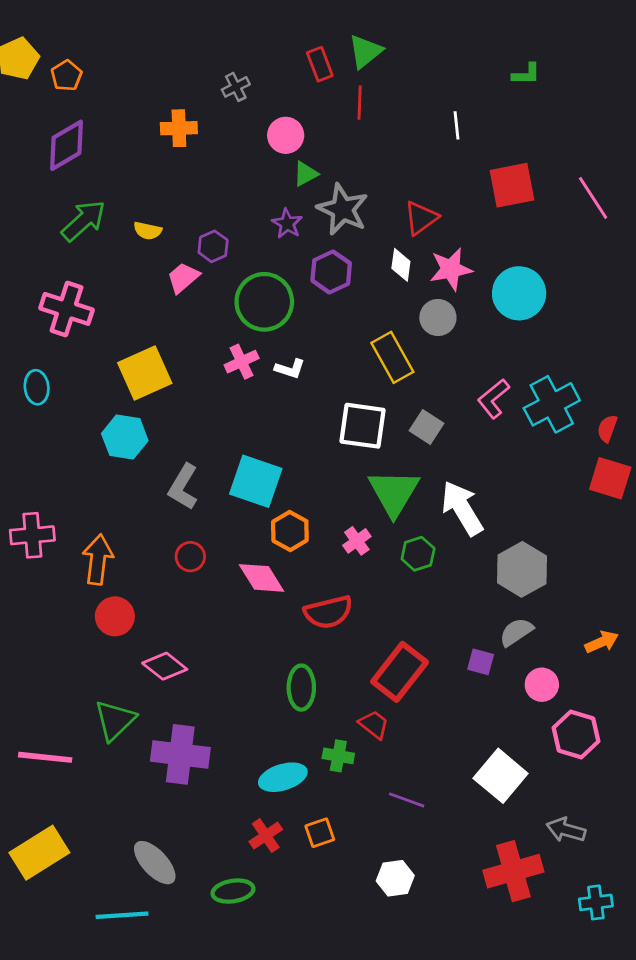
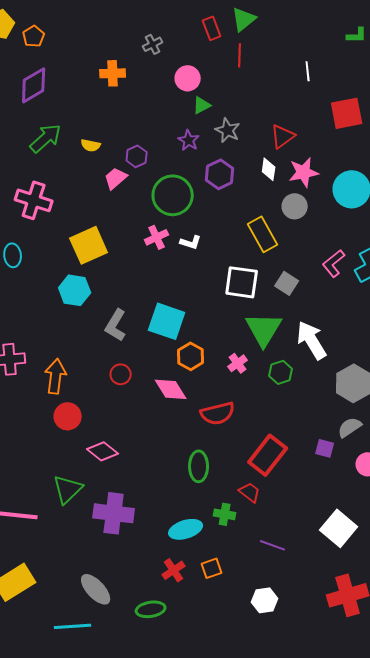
gray star: (343, 209) -> (228, 130), size x0.7

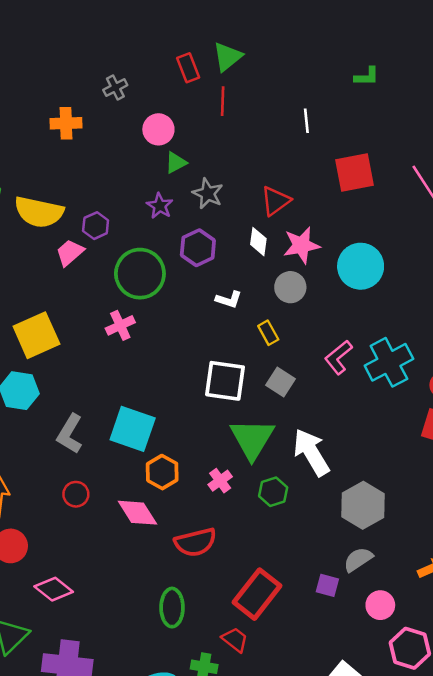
yellow semicircle: (91, 145) -> (39, 212), size x2.0
yellow rectangle: (263, 234) -> (268, 333), moved, size x0.6
white L-shape: (191, 242) -> (229, 299), moved

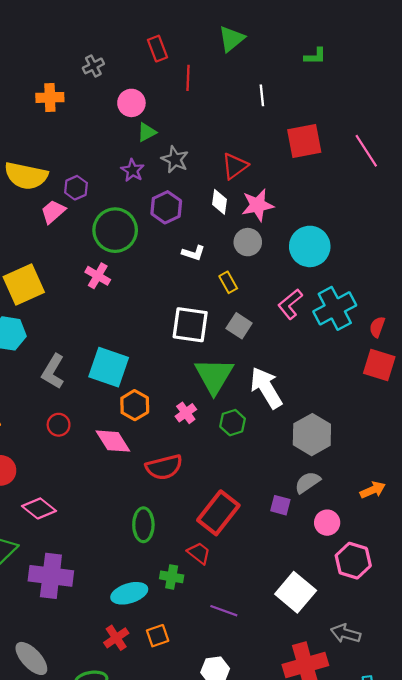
green triangle: (227, 57) -> (231, 39), moved
cyan circle: (361, 266) -> (310, 246), moved
pink cross: (120, 325) -> (98, 276), turned -35

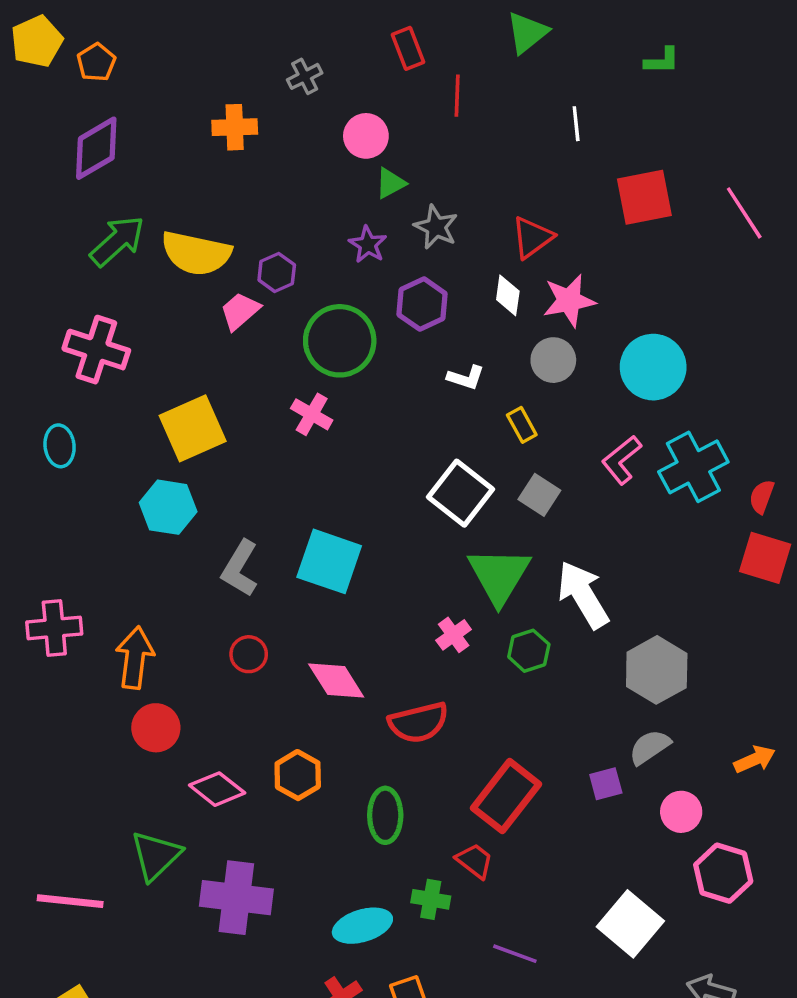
white square: (190, 325) -> (461, 493), turned 30
orange hexagon: (135, 405) -> (298, 775), moved
purple square: (280, 505) -> (606, 784), turned -30

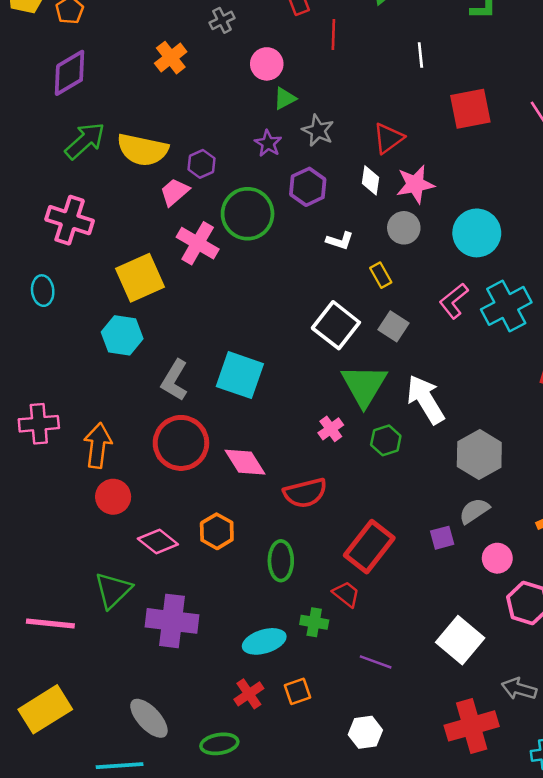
orange cross: (235, 127) -> (171, 58), turned -36
pink cross: (312, 414) -> (198, 243), moved, size x1.4
red circle: (249, 654) -> (181, 443), size x2.0

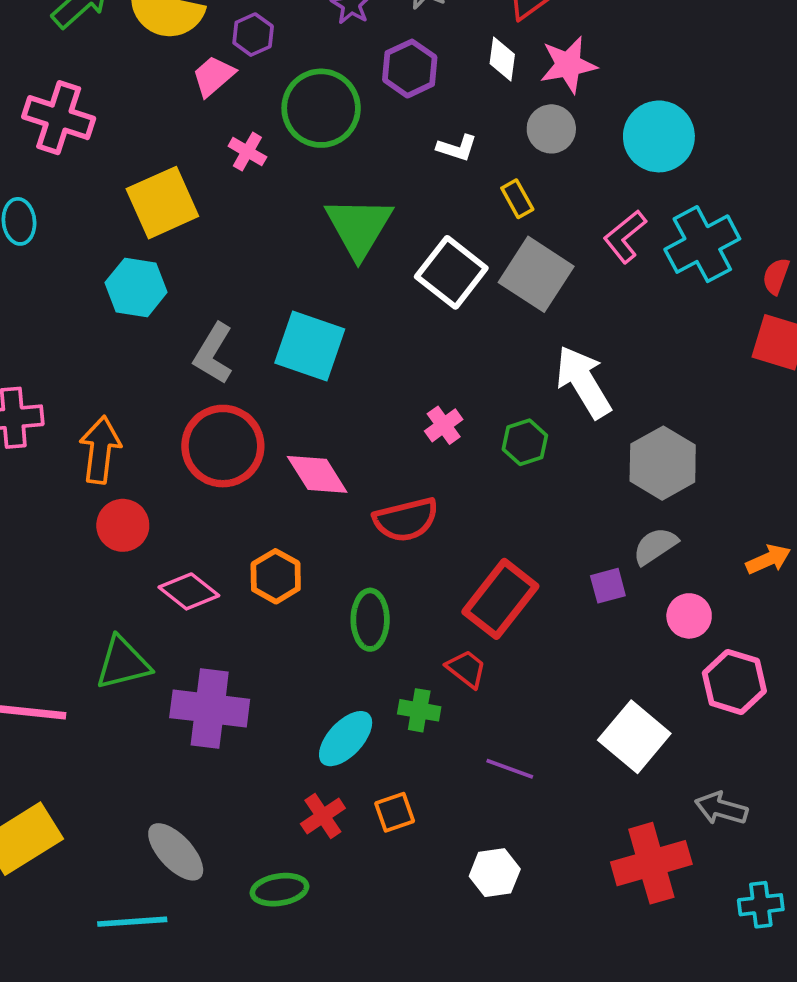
pink cross: (198, 243) -> (247, 152), size x0.6
gray square: (394, 326) -> (536, 274), size x1.6
green triangle: (364, 385) -> (359, 227), moved
green triangle: (113, 590) -> (123, 663), turned 30
cyan ellipse: (264, 641) -> (346, 739), turned -30

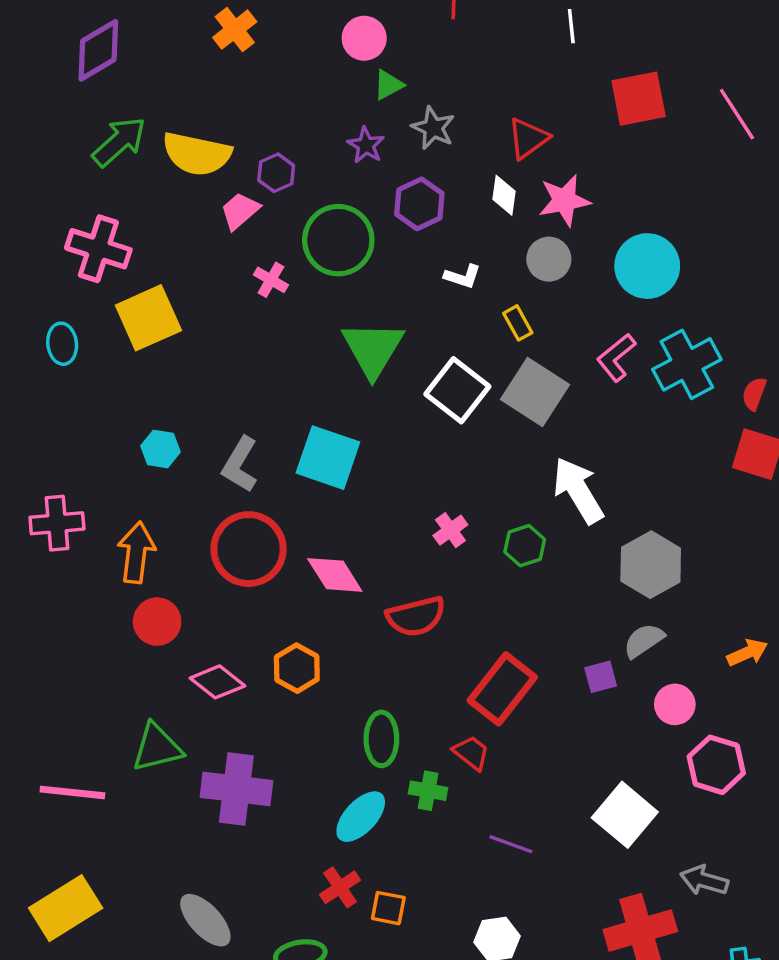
yellow square: (162, 203) -> (148, 318), moved
cyan hexagon: (136, 287) -> (161, 449), moved, size x0.7
green ellipse: (370, 620) -> (381, 739), moved
orange square: (395, 812) -> (388, 908), moved, turned 30

